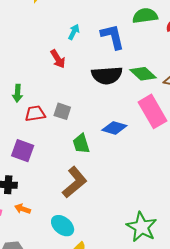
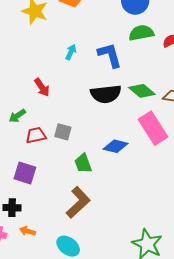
red arrow: (58, 59) -> (42, 87), moved
green arrow: (17, 93) -> (17, 116), turned 54

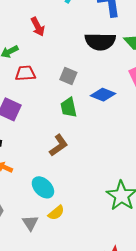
gray square: (63, 132) -> (68, 76), moved
brown L-shape: (78, 202) -> (59, 145), size x0.7

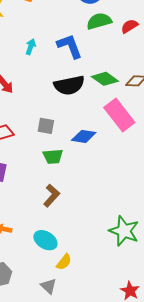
green trapezoid: (69, 107) -> (53, 156), turned -70
gray triangle: (30, 223) -> (49, 286), moved

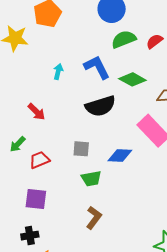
green diamond: (105, 79) -> (132, 79), moved

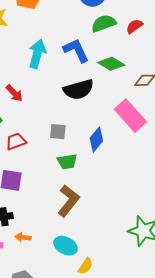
cyan arrow: (58, 72) -> (37, 54), size x1.8
blue diamond: (120, 156) -> (96, 139), turned -55
brown L-shape: (94, 218) -> (68, 201), size x1.4

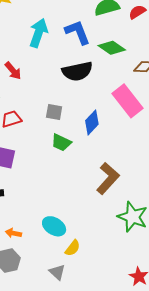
green trapezoid: (67, 162) -> (61, 143), turned 30
brown L-shape: (68, 201) -> (108, 178), moved
orange arrow: (23, 237) -> (13, 233), moved

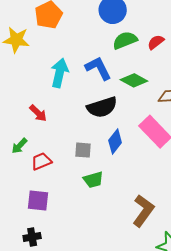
blue diamond: (92, 122) -> (115, 141), moved
green trapezoid: (61, 143) -> (93, 180), turned -35

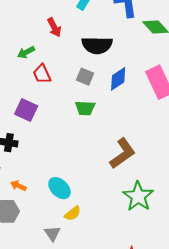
black semicircle: (102, 107) -> (97, 45), moved
red trapezoid: (41, 161) -> (42, 74), turned -110

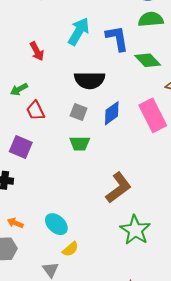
red arrow: (54, 27) -> (37, 51), moved

